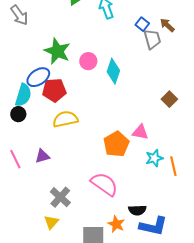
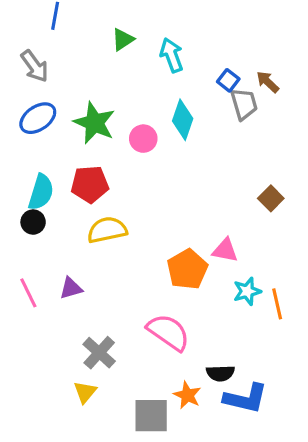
cyan diamond: (113, 71) -> (183, 120), moved
blue ellipse: (38, 77) -> (38, 118), moved

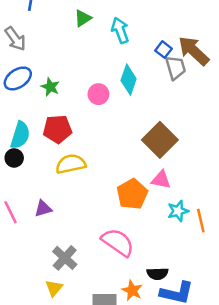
brown arrow: (268, 82) -> (194, 51), size x1.8
green star: (94, 123) -> (50, 87), moved, size x0.6
brown square: (271, 198) -> (160, 140), moved, size x1.8

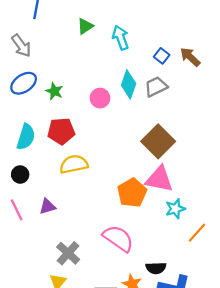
brown arrow: (194, 51) -> (190, 57), size x0.7
gray trapezoid: (176, 68) -> (156, 87), moved, turned -100
black circle: (14, 158) -> (20, 174), moved
pink triangle: (161, 180) -> (159, 179), size x1.5
orange line: (201, 221) -> (197, 233), moved, turned 55

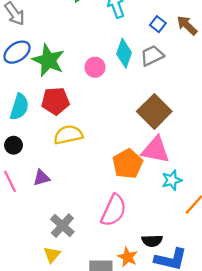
green star: (54, 91) -> (48, 60), size x1.8
pink semicircle: (118, 238) -> (114, 210), turned 80

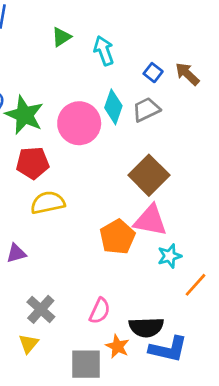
pink circle: (95, 67) -> (79, 123), size x1.8
pink semicircle: (114, 210) -> (100, 311), moved, size x0.7
black semicircle: (152, 241) -> (146, 327), size x1.4

